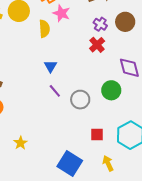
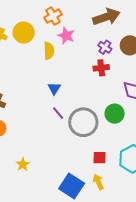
red cross: (97, 45) -> (101, 68), turned 35
gray circle: (80, 100) -> (83, 122), size x1.5
yellow arrow: (108, 163) -> (98, 182), moved

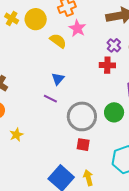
yellow semicircle: (49, 51) -> (58, 41), turned -60
purple line: (58, 113) -> (50, 99), moved, turned -32
red square: (99, 158) -> (83, 145), moved
yellow star: (23, 164) -> (16, 135), moved

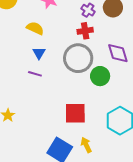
yellow semicircle: (58, 41) -> (35, 28), moved
gray circle: (82, 116) -> (78, 58), moved
red square: (83, 145) -> (75, 113), size x1.6

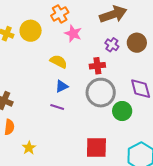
red cross: (85, 31) -> (97, 66), moved
blue triangle: (39, 53) -> (62, 86), turned 32

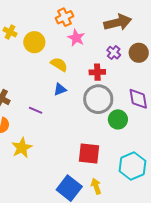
yellow circle: (31, 31) -> (34, 42), moved
purple line: (57, 107) -> (36, 110), moved
yellow star: (29, 148) -> (22, 148), size x1.5

